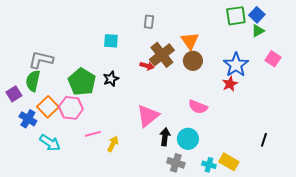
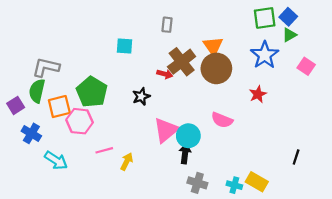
brown circle: (193, 61) -> (216, 68), size x1.4
blue star: (236, 65) -> (265, 55), moved
black star: (111, 79) -> (141, 96), moved
orange square: (48, 107) -> (59, 107), moved, turned 30
cyan circle: (188, 139) -> (188, 136), moved

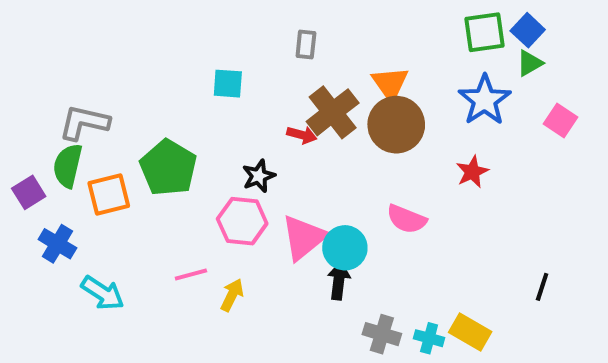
pink hexagon: (80, 121) -> (242, 221), moved
gray cross: (197, 183) -> (382, 334), moved

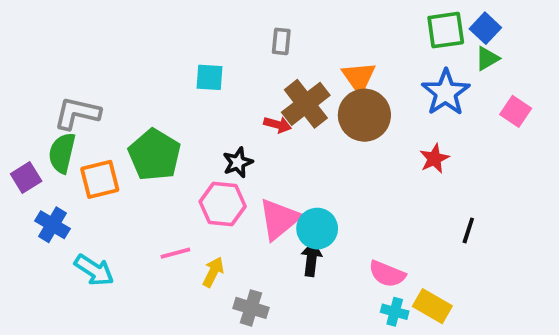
pink semicircle: (407, 219) -> (387, 274), moved
black line: (542, 287) -> (468, 230), moved
gray cross: (382, 334) -> (251, 308), moved

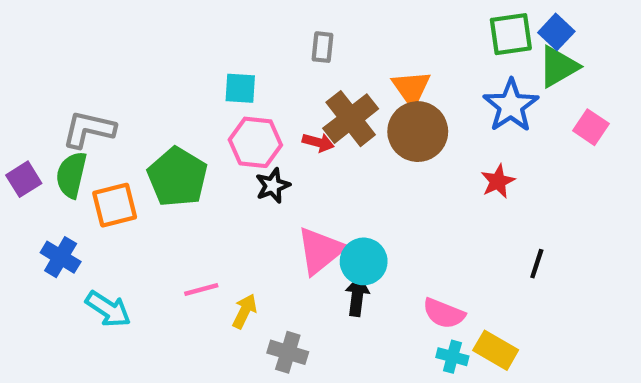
green triangle: (487, 58) -> (558, 67), size x1.5
purple square: (26, 178) -> (24, 179), moved
pink hexagon: (223, 204) -> (255, 142), moved

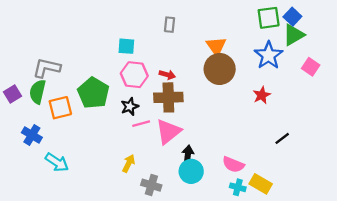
brown cross: (351, 119) -> (168, 97), moved, turned 36
black star: (273, 186) -> (130, 107), moved
cyan circle: (364, 261) -> (191, 171), moved
black line: (537, 264) -> (282, 138), turned 35
pink line: (201, 290) -> (141, 124), moved

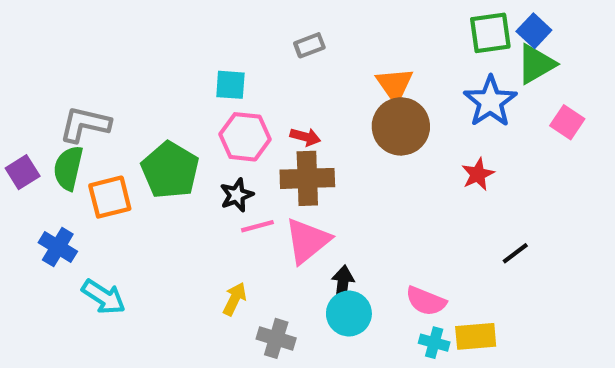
gray rectangle: (170, 25) -> (309, 45), turned 63
yellow rectangle: (261, 184) -> (476, 336), turned -35

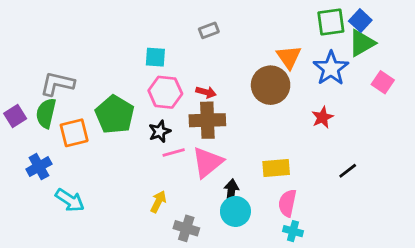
orange triangle: (395, 85) -> (289, 57), moved
blue cross: (58, 247) -> (39, 167), turned 30
pink semicircle: (426, 301) -> (287, 203), turned 80
yellow rectangle: (476, 336) -> (276, 168), moved

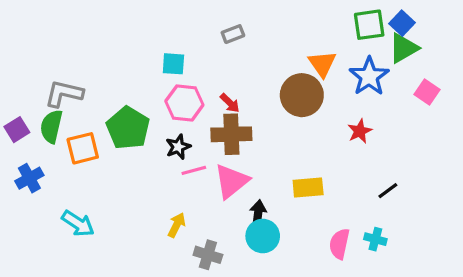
red arrow: (206, 92) -> (230, 103), turned 30
blue cross: (39, 167) -> (29, 178), moved
pink semicircle: (287, 203) -> (339, 244), moved
cyan cross: (293, 231) -> (375, 239), moved

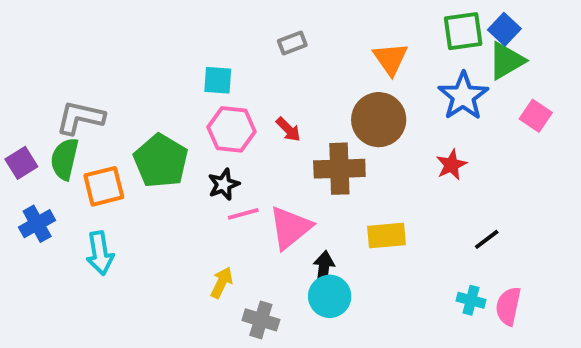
orange triangle: (322, 64) -> (390, 59), moved
brown cross: (231, 134) -> (339, 169), moved
cyan arrow: (78, 224) -> (100, 253), moved, turned 48
pink semicircle: (339, 244) -> (508, 306), moved

